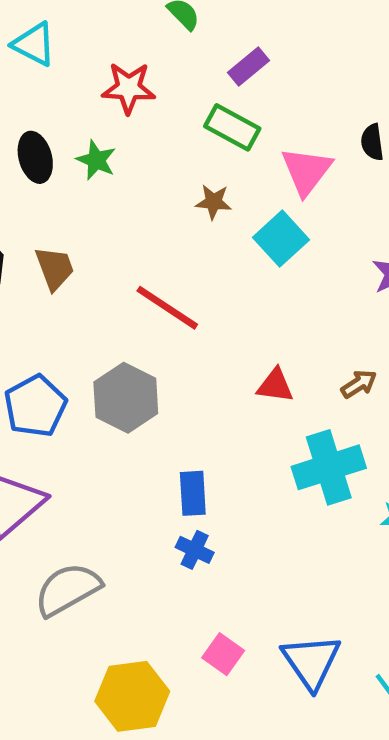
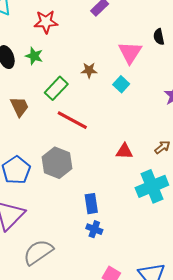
green rectangle: (232, 127) -> (56, 88), moved, turned -70
cyan square: (281, 239) -> (121, 84), size x0.7

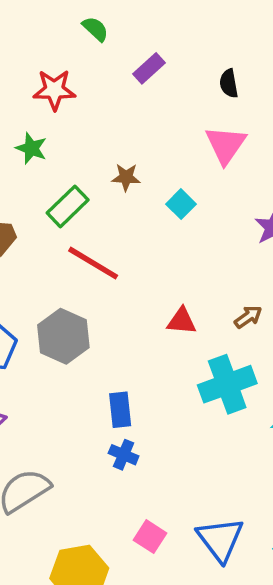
black semicircle: (159, 37) -> (229, 83), moved
pink triangle: (130, 53) -> (226, 145), moved

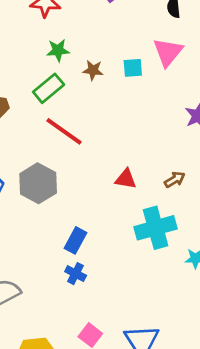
green star: (31, 148) -> (58, 50), moved, turned -30
cyan square: (181, 204) -> (133, 68), moved, turned 36
blue rectangle: (120, 410) -> (76, 240), turned 30

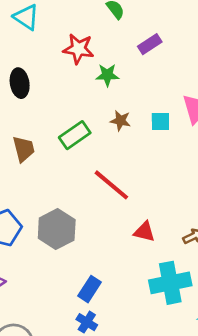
green star: (58, 50) -> (107, 75), moved
red line: (64, 131) -> (111, 185), moved

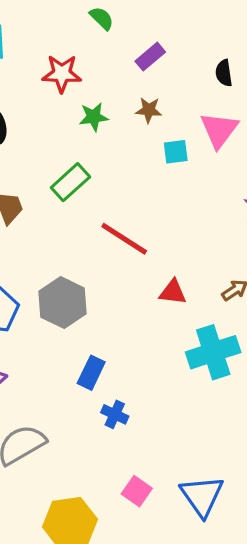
green star: (107, 75) -> (94, 117), moved
brown star: (121, 121) -> (149, 110), moved
blue rectangle: (89, 289) -> (91, 373), moved

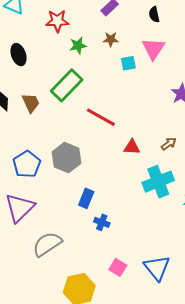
green rectangle: (70, 182) -> (67, 85), size x1.4

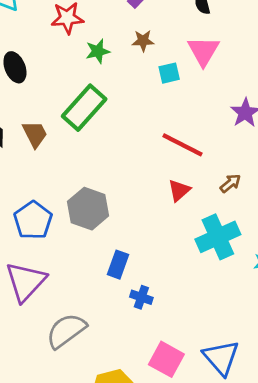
red line: (101, 117) -> (183, 145), moved
red triangle: (132, 147) -> (179, 190), turned -42
pink square: (118, 267) -> (166, 359), size x1.4

